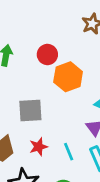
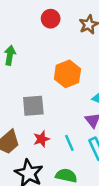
red circle: (47, 55) -> (51, 19), moved

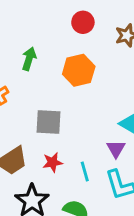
orange hexagon: (67, 74) -> (79, 70), moved

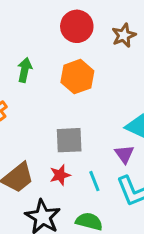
red circle: (83, 22) -> (77, 26), size x1.4
gray square: (48, 122) -> (69, 140), moved

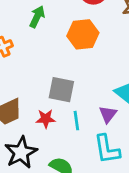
cyan line: (94, 181) -> (76, 121), moved

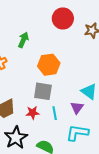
orange hexagon: (83, 34) -> (49, 65), moved
cyan L-shape: (107, 149) -> (77, 133), turned 110

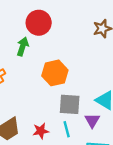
red circle: (63, 18) -> (39, 23), moved
gray square: (43, 91) -> (70, 104), moved

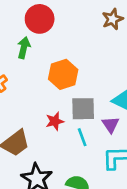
red star: (41, 131) -> (55, 121), moved

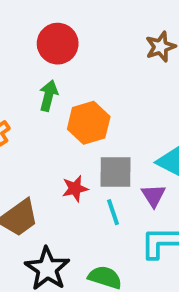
green arrow: (24, 48) -> (49, 96), moved

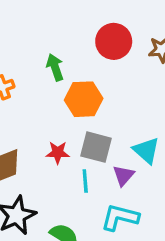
red circle: (58, 44) -> (114, 41), moved
green arrow: (49, 96) -> (55, 67), turned -48

